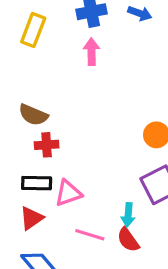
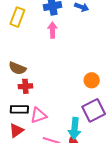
cyan arrow: (128, 215) -> (75, 128), size x1.5

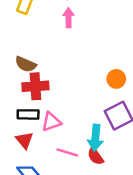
red cross: (25, 86) -> (35, 86), size x1.5
red triangle: (16, 130) -> (24, 140), turned -35

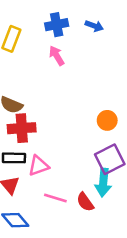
pink arrow: (68, 18) -> (57, 56), turned -30
cyan arrow: (95, 138) -> (103, 183), moved

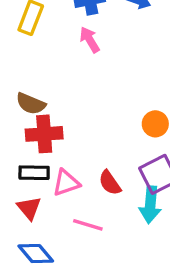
red semicircle: (85, 202) -> (110, 183), moved

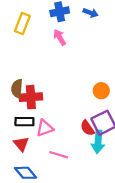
brown semicircle: (31, 104) -> (17, 89), moved, turned 72
red semicircle: (110, 183) -> (87, 128), moved

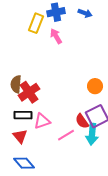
yellow rectangle: (22, 23) -> (36, 23), moved
red cross: (31, 97) -> (29, 92), turned -30
pink line: (59, 155) -> (66, 135), moved, turned -48

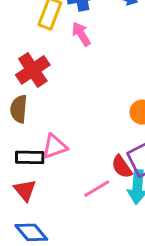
red cross: (29, 92) -> (33, 70), moved
pink triangle: (42, 121) -> (55, 146), moved

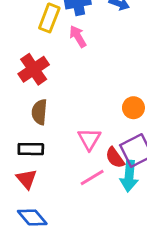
brown semicircle: (19, 109) -> (39, 112), moved
pink triangle: (55, 146) -> (89, 139), moved, turned -40

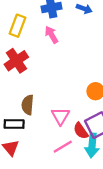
yellow rectangle: (49, 18) -> (18, 26), moved
brown semicircle: (39, 112) -> (28, 105), moved

